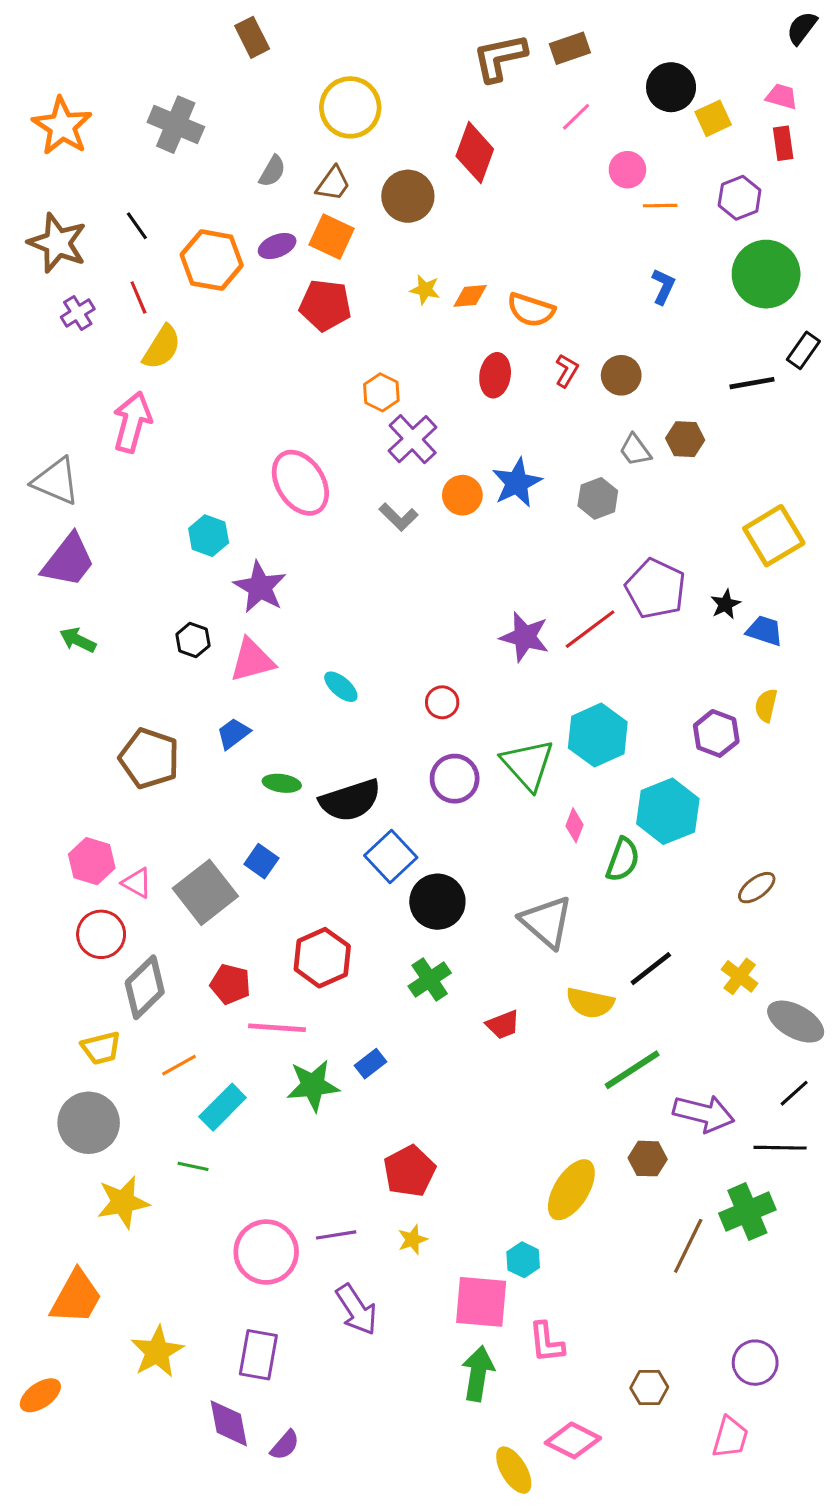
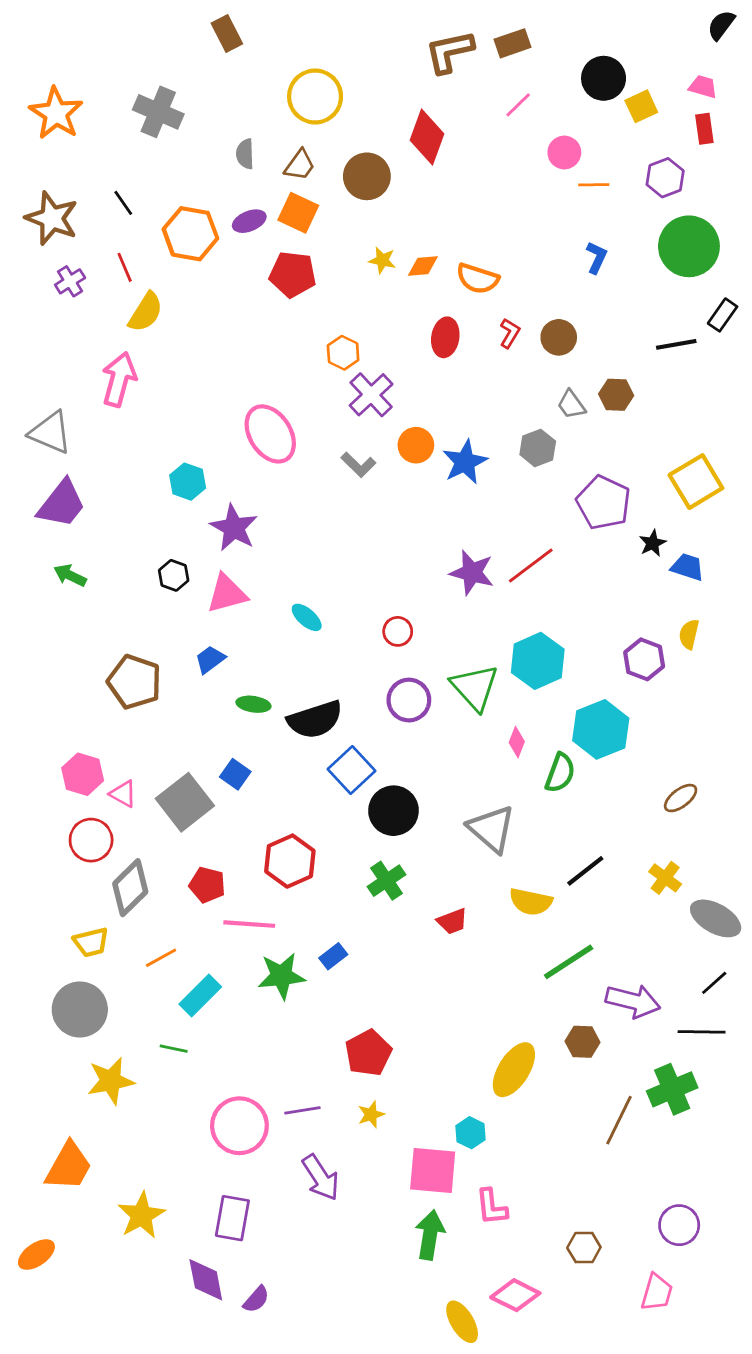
gray semicircle: (272, 171) -> (245, 154), turned 148
blue star: (517, 483) -> (465, 462), moved
purple pentagon: (655, 589) -> (604, 503), moved

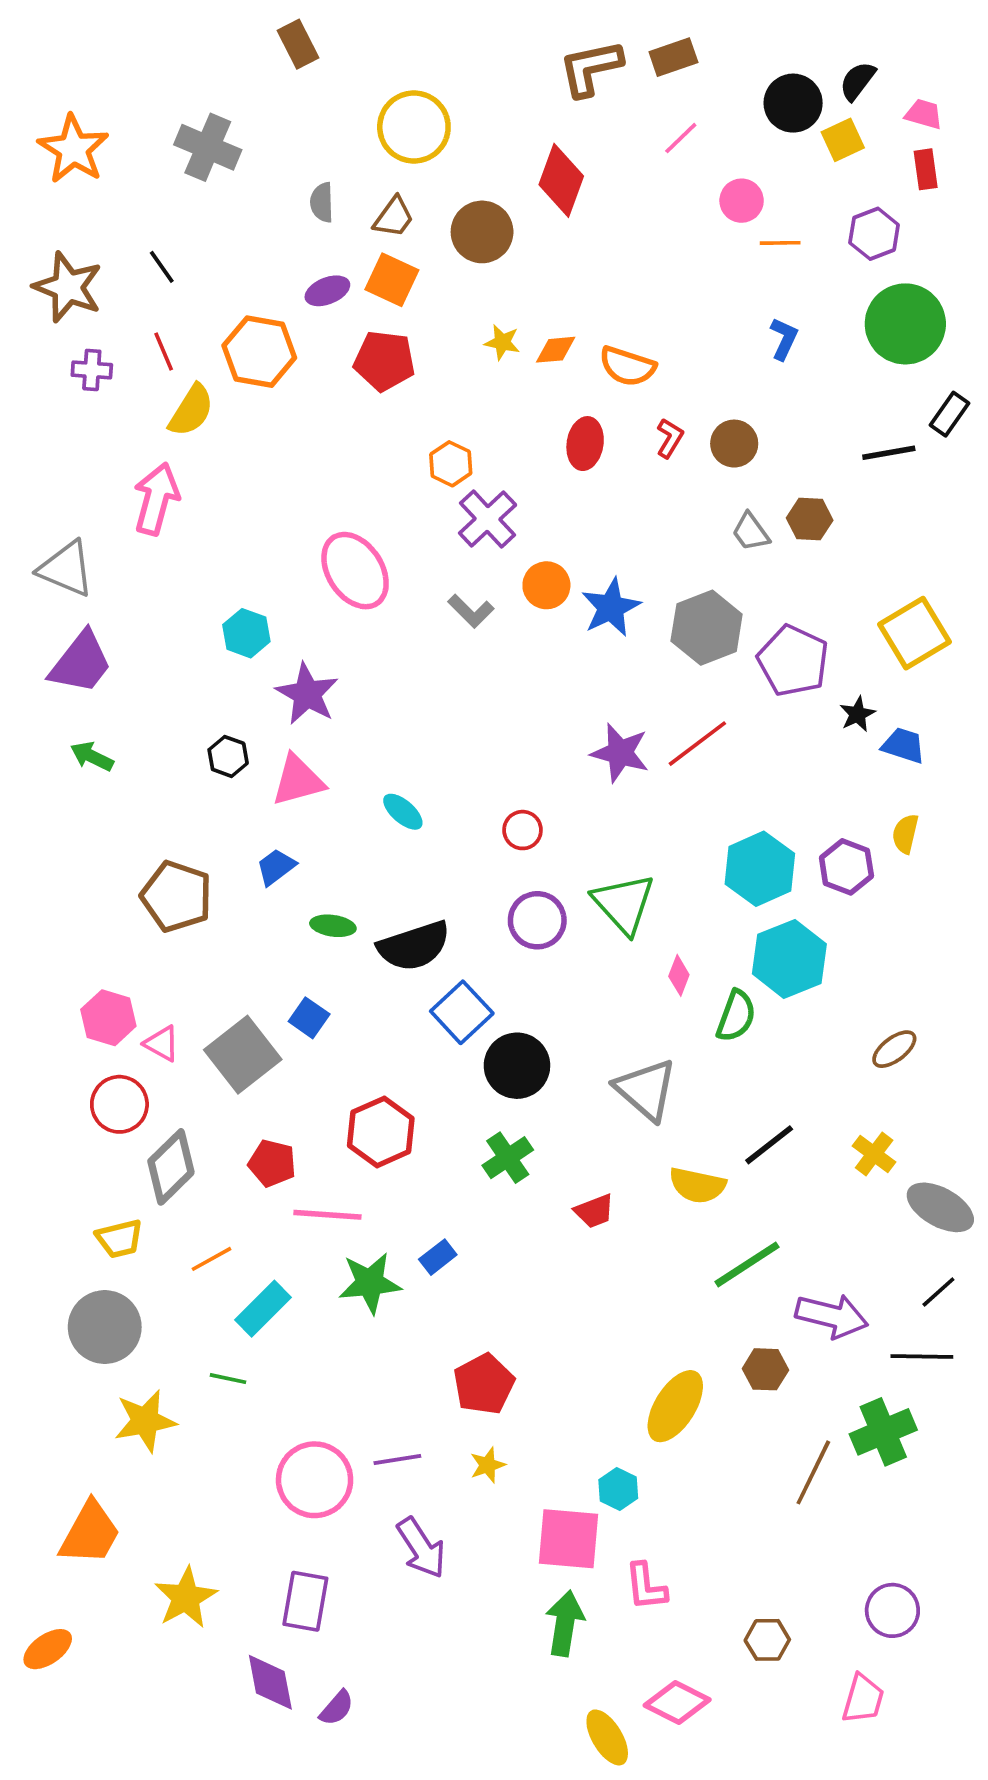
black semicircle: (721, 25) -> (857, 81), moved
orange hexagon: (190, 234) -> (259, 352), moved
purple cross: (70, 281) -> (92, 370), turned 36
gray hexagon: (538, 448) -> (707, 628), moved, size x1.5
cyan hexagon: (538, 661) -> (760, 869), moved

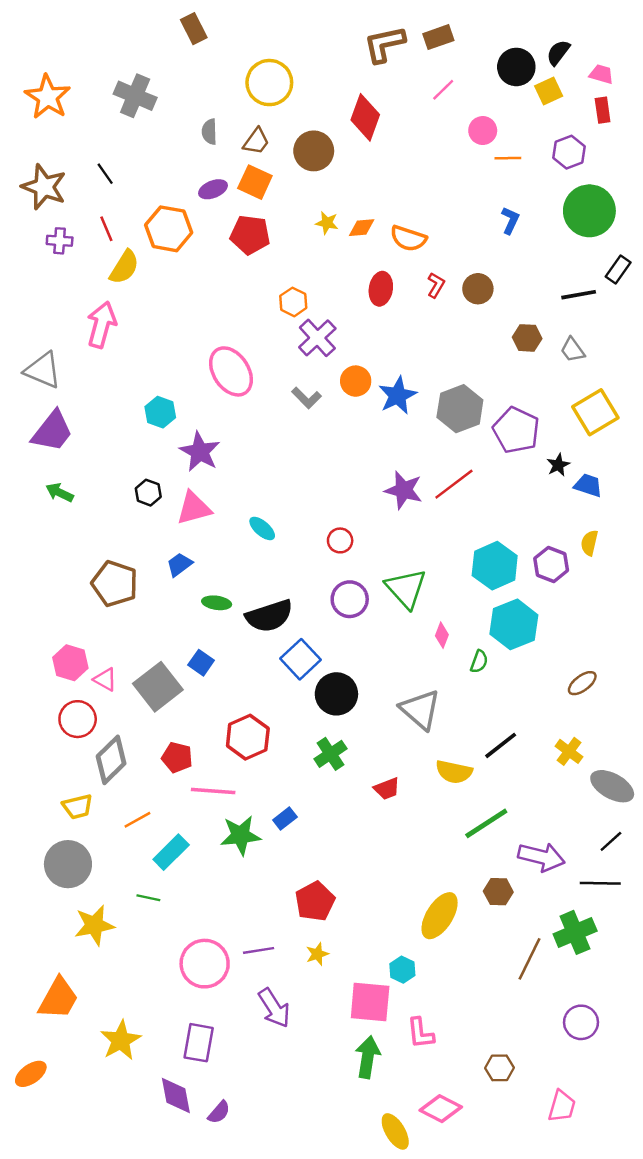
gray trapezoid: (751, 532) -> (573, 350), moved
green semicircle: (736, 1016) -> (479, 662), size x0.7
purple circle: (892, 1610) -> (581, 1022), moved

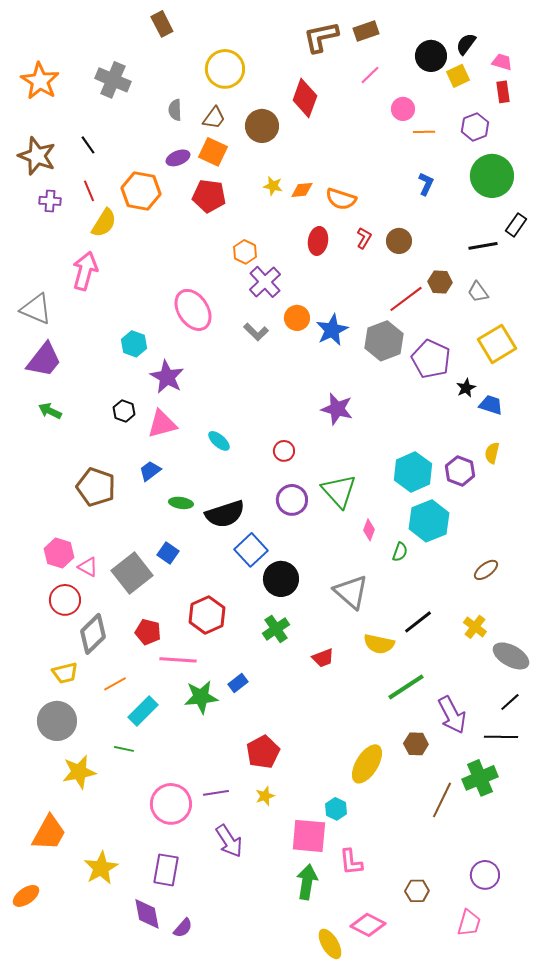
red line: (454, 484) -> (406, 299), moved
purple arrow: (541, 857) -> (452, 715), turned 48
purple circle: (581, 1022) -> (485, 875), moved

